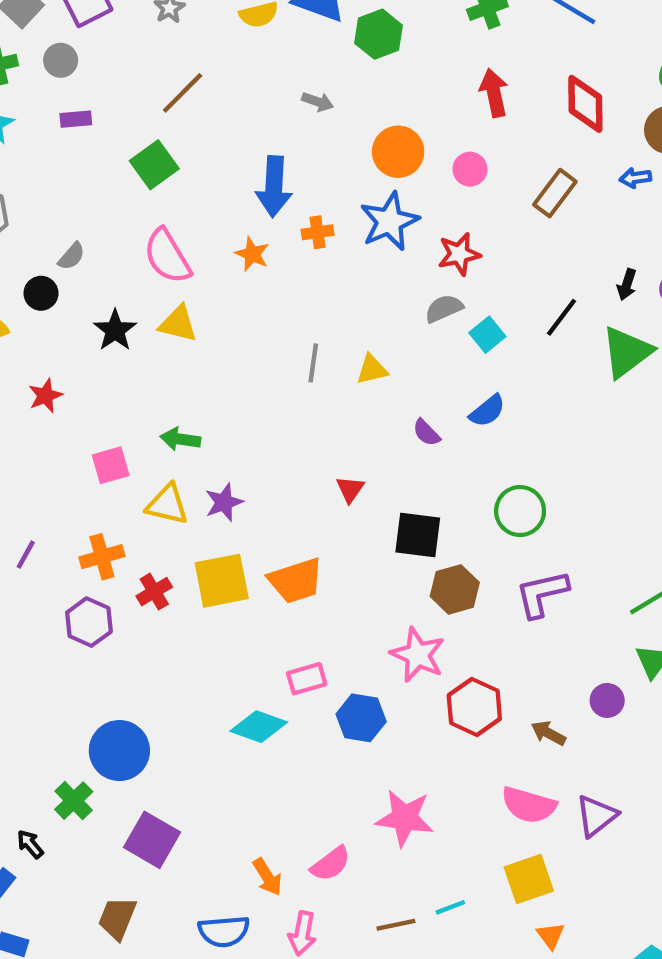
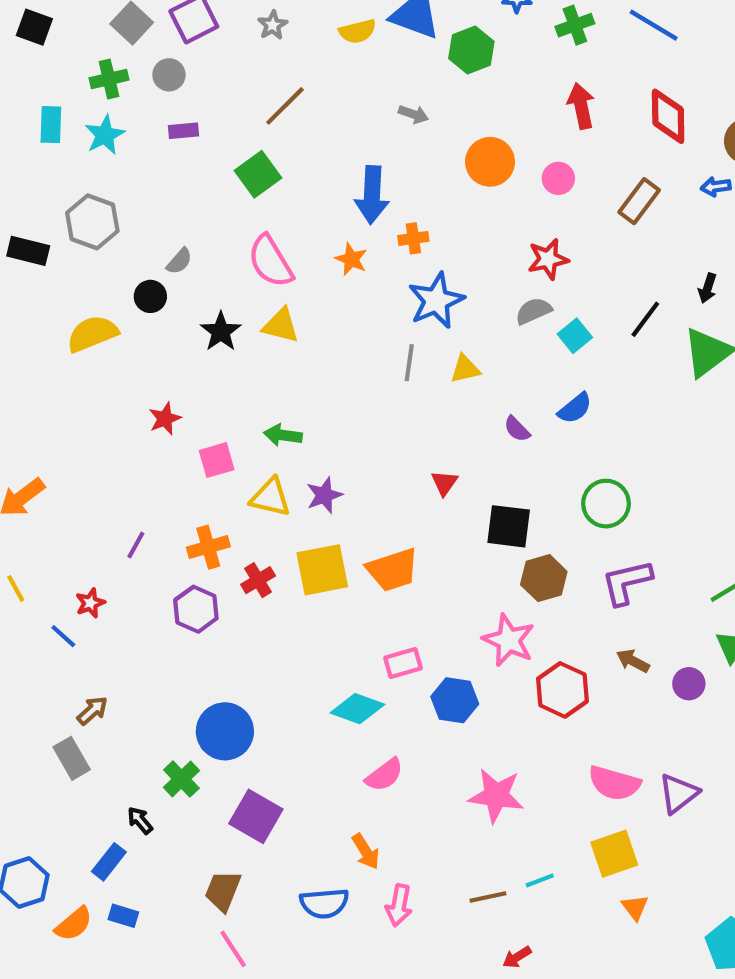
blue star: (389, 221) -> (436, 301), moved
red star: (45, 396) -> (165, 419), moved
brown arrow: (548, 733) -> (633, 661), moved
pink semicircle: (331, 864) -> (384, 775), moved

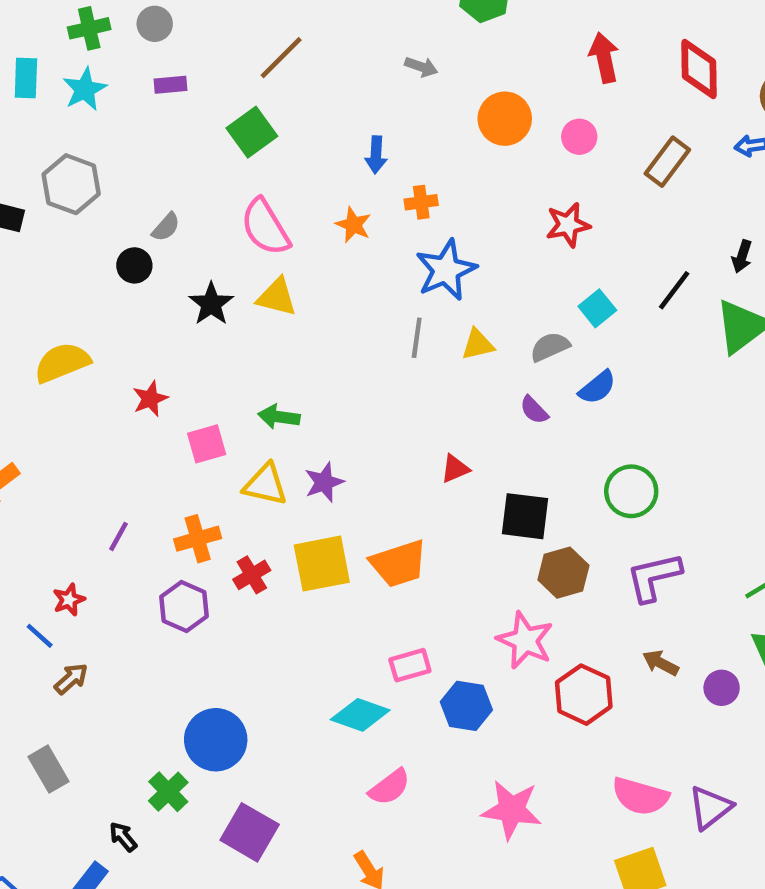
blue arrow: (372, 195) -> (376, 155), size x0.6
gray semicircle: (533, 311) -> (550, 347), moved
yellow semicircle: (92, 334) -> (62, 363), moved
red triangle: (444, 483) -> (455, 469), turned 32
brown arrow: (92, 711) -> (71, 679), moved

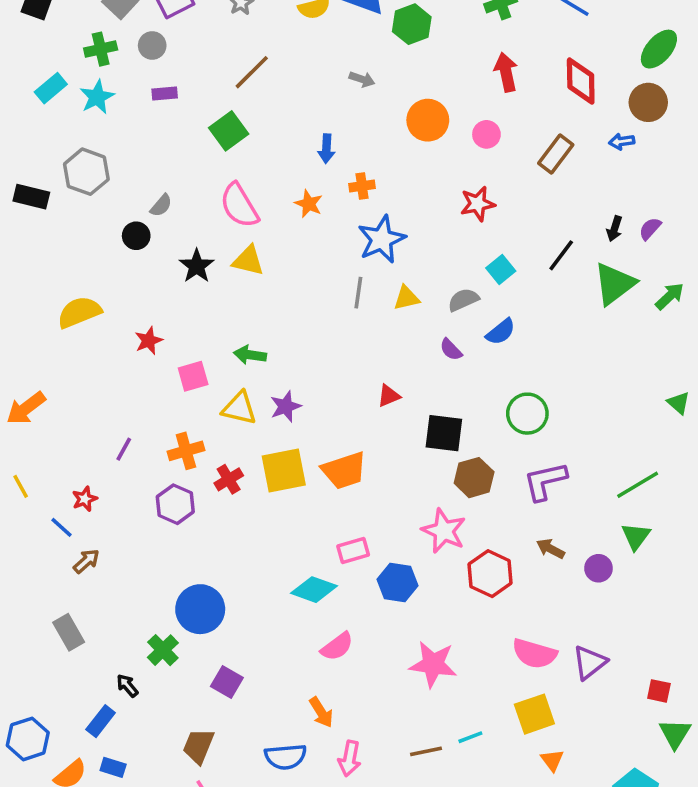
cyan rectangle: (26, 78) -> (51, 88), turned 48
purple square: (250, 832) -> (227, 682), size x0.7

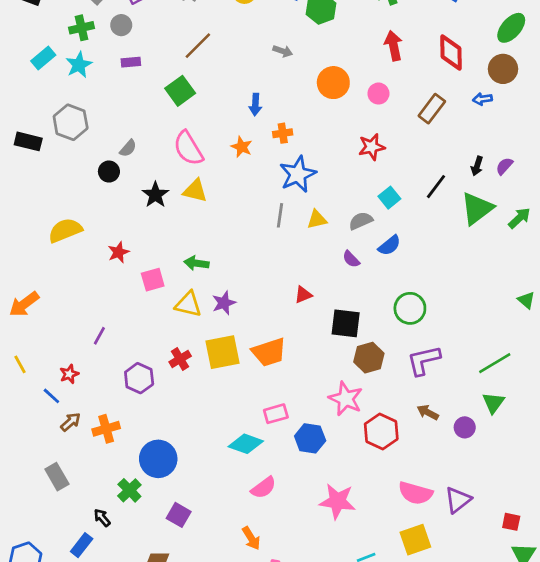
orange cross: (186, 451) -> (106, 429), moved

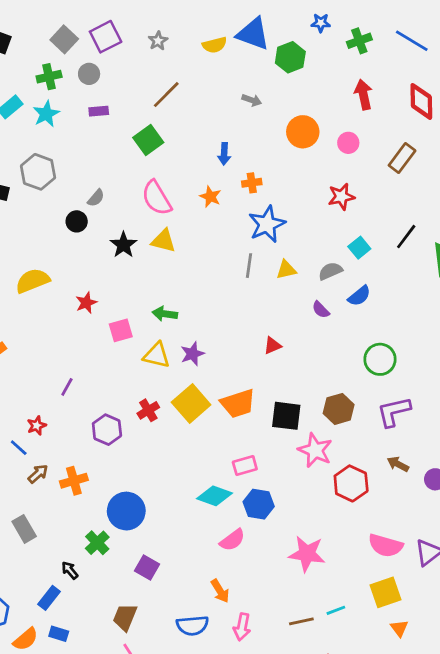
black square: (346, 323) -> (286, 416), moved
yellow square: (222, 352) -> (191, 403), turned -30
blue hexagon: (310, 438) -> (259, 504), moved

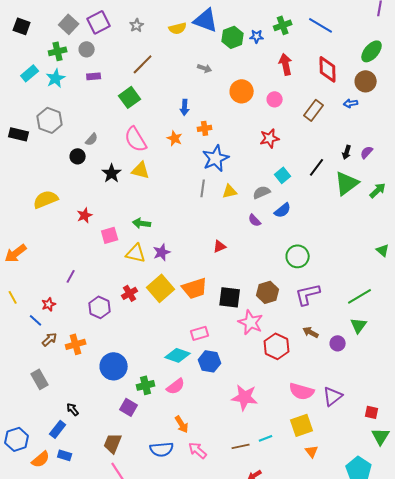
blue star: (321, 23) -> (257, 36), moved
pink semicircle: (232, 540) -> (176, 386), moved
green cross: (97, 543) -> (146, 385), moved, turned 30
pink arrow: (242, 627) -> (198, 450), turned 120

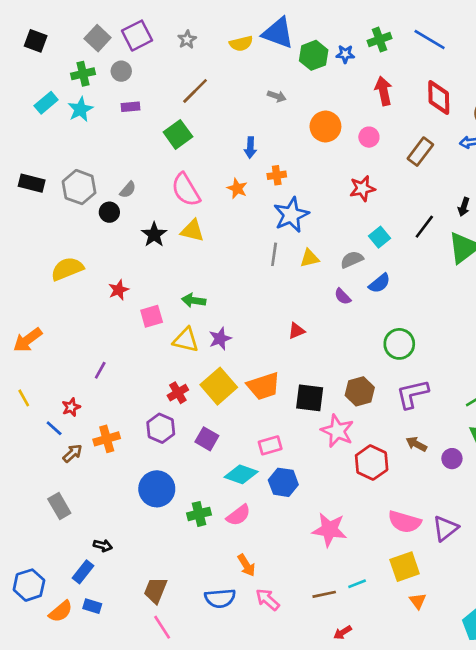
gray hexagon: (50, 120) -> (79, 187), moved
purple hexagon: (100, 307) -> (161, 428), moved
orange cross: (76, 344) -> (107, 439), moved
purple square: (129, 407) -> (207, 439), moved
black arrow: (73, 409) -> (103, 546), turned 144

